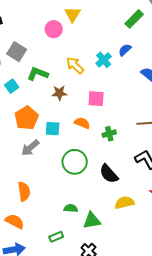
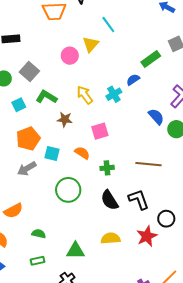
blue semicircle: (125, 50) -> (133, 80), moved
pink square: (96, 99) -> (100, 131), turned -30
black semicircle: (109, 174) -> (110, 200), moved
orange semicircle: (24, 191) -> (13, 211), turned 60
green semicircle: (71, 208) -> (39, 234), moved

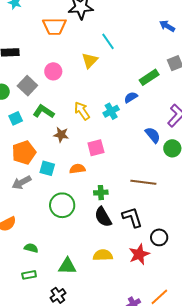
pink circle: (70, 56) -> (53, 71), moved
orange semicircle: (82, 153) -> (77, 169), turned -42
green cross: (107, 168) -> (101, 193), moved

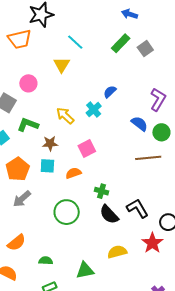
green rectangle: (149, 77) -> (121, 43), moved
cyan square: (47, 168) -> (47, 166), moved
brown line: (143, 182) -> (148, 158), moved
green cross: (101, 193) -> (101, 191), turned 32

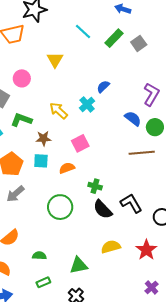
cyan line: (75, 42) -> (83, 31), moved
red star: (152, 243) -> (146, 250), moved

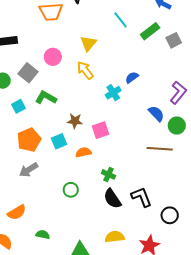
yellow arrow: (59, 111) -> (85, 70), moved
brown star: (43, 138) -> (75, 121), moved
cyan square: (41, 161) -> (59, 141), turned -35
green circle: (60, 207) -> (71, 190), size x0.6

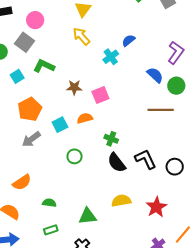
pink circle: (53, 57) -> (35, 20), moved
cyan square: (59, 141) -> (60, 125), moved
black circle: (170, 215) -> (175, 167), moved

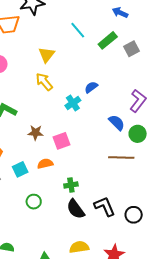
green cross: (111, 139) -> (71, 185), turned -32

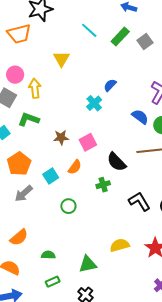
yellow arrow: (44, 82) -> (35, 88), moved, turned 42
orange semicircle: (45, 164) -> (75, 167), turned 147
black semicircle: (76, 209) -> (116, 162), moved

